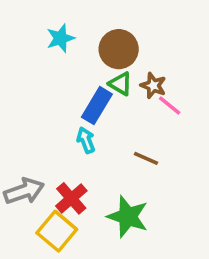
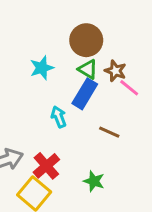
cyan star: (60, 38) -> (42, 68), moved
blue rectangle: (97, 106) -> (85, 94), moved
green star: (128, 217) -> (94, 181), size x0.6

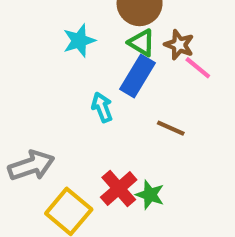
red cross: (46, 166) -> (119, 188), moved

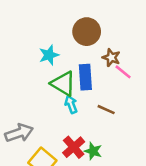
green triangle: (142, 43) -> (63, 84), moved, size x1.5
blue rectangle: (137, 76) -> (85, 77), turned -35
cyan arrow: (102, 107) -> (71, 104), moved

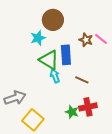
brown circle: (87, 32) -> (53, 20), moved
pink line: (123, 72) -> (101, 39), moved
red cross: (74, 147) -> (88, 107), moved, turned 30

